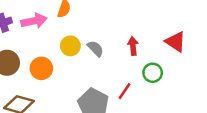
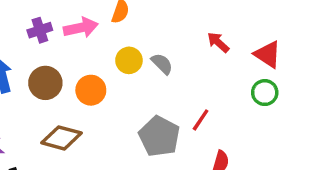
red arrow: (133, 46) -> (218, 42), moved, turned -42
green circle: (153, 73) -> (265, 93), moved

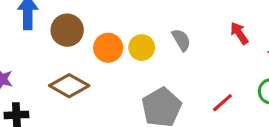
yellow circle: (129, 60) -> (142, 48), moved
red line: (201, 120) -> (222, 103), moved

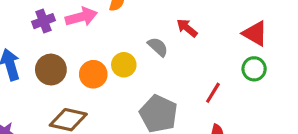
red arrow: (239, 33) -> (187, 28), moved

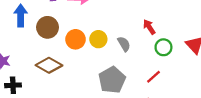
gray semicircle: (158, 47) -> (124, 44), moved
green circle: (254, 69) -> (163, 47), moved

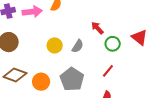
orange circle: (76, 39) -> (41, 82), moved
gray semicircle: (124, 44) -> (78, 46), turned 72

